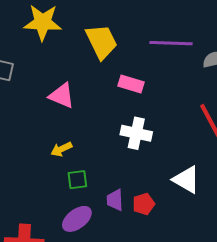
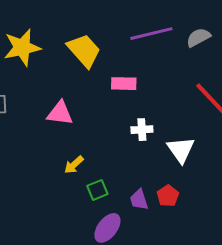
white cross: (136, 133) -> (142, 130), size x0.7
white triangle: (186, 180) -> (181, 150), moved, turned 40

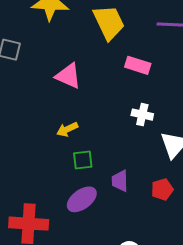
red pentagon: (168, 196) -> (162, 189), moved

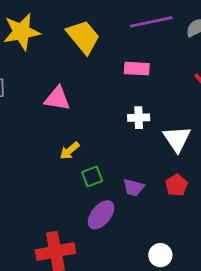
pink rectangle: (138, 65) -> (137, 69), moved
purple trapezoid: (120, 181) -> (134, 187), turned -60

